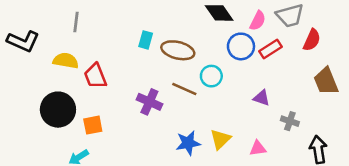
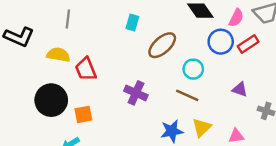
cyan rectangle: (146, 40) -> (132, 23), moved
brown ellipse: (178, 50) -> (162, 45), turned -56
brown line: (184, 89) -> (187, 95), moved

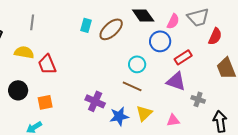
red rectangle: (248, 44) -> (183, 57), moved
brown ellipse: (162, 45) -> (111, 29), moved
purple triangle: (240, 89) -> (176, 81), size x1.5
purple cross: (136, 93) -> (95, 101), moved
black circle: (51, 100) -> (18, 90), size x0.7

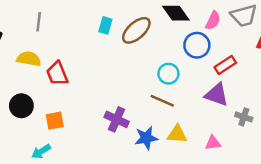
yellow triangle: (144, 113) -> (177, 134), turned 48

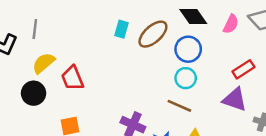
gray line: (39, 22) -> (35, 29), moved
blue circle: (197, 45) -> (188, 49), moved
yellow semicircle: (29, 59) -> (44, 63), turned -50
black circle: (21, 106) -> (34, 93), moved

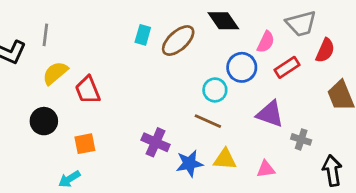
pink semicircle: (231, 24) -> (266, 42), moved
blue circle: (188, 49) -> (242, 67), moved
red rectangle: (243, 69) -> (287, 67), moved
black circle: (34, 93) -> (44, 121), moved

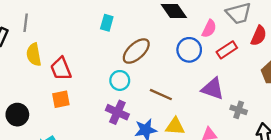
brown ellipse: (178, 41) -> (136, 51), moved
yellow semicircle: (55, 73) -> (34, 55), turned -60
cyan circle: (215, 90) -> (120, 80), moved
black circle: (44, 121) -> (17, 115), moved
orange square: (85, 144) -> (61, 99), moved

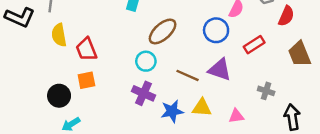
red rectangle: (227, 50) -> (254, 45), moved
purple triangle: (213, 89) -> (220, 70), moved
black circle: (17, 115) -> (59, 96), moved

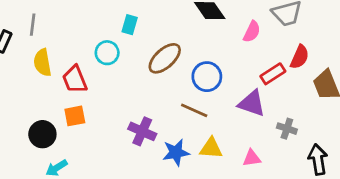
red semicircle: (286, 16) -> (300, 57), moved
blue circle: (216, 30) -> (207, 77), moved
cyan circle: (146, 61) -> (107, 53), moved
purple triangle: (220, 70) -> (252, 103), moved

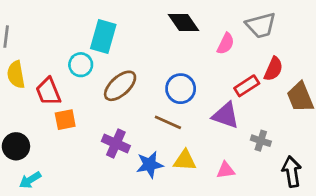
cyan rectangle: (130, 25) -> (103, 37), size x1.6
brown ellipse: (165, 58) -> (120, 86), moved
orange square: (75, 116) -> (65, 120), moved

